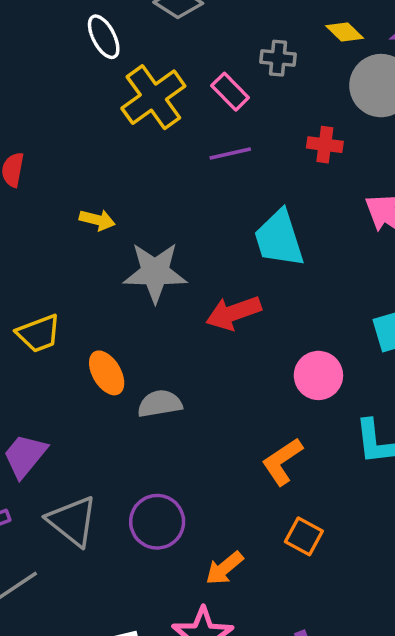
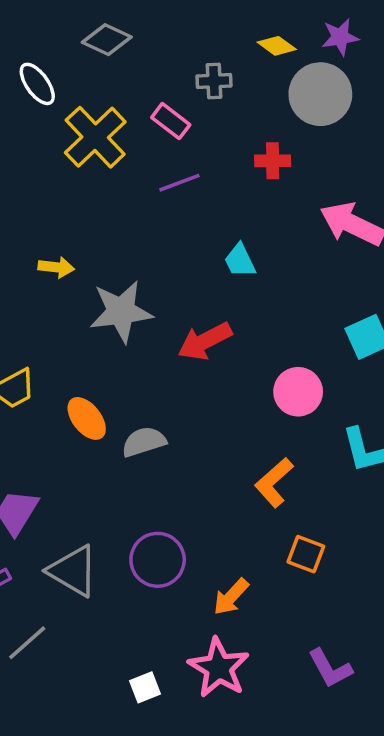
cyan trapezoid: (279, 238) -> (240, 261), size x0.6

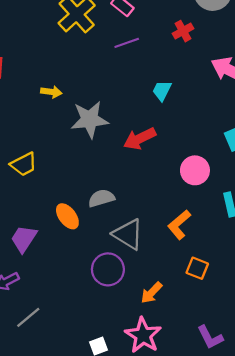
red cross: (273, 161) -> (183, 31), turned -30
cyan trapezoid: (240, 261) -> (162, 91), turned 50
orange ellipse: (87, 418) -> (67, 216), moved
gray triangle: (73, 571) -> (128, 234), moved

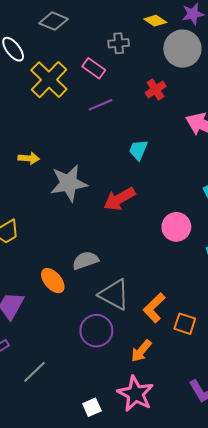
orange L-shape: (179, 225) -> (154, 308), moved
gray line: (28, 317) -> (34, 372), moved

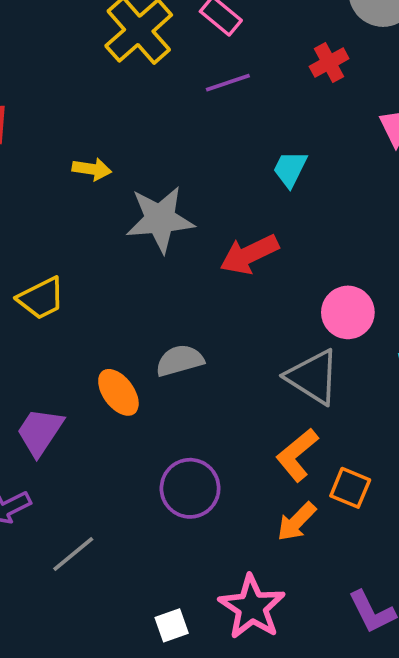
gray triangle: (114, 295) -> (313, 377), moved
orange arrow: (141, 351) -> (296, 522), moved

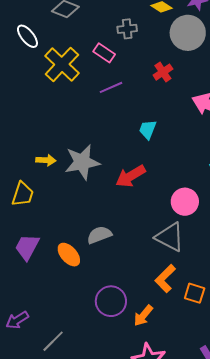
yellow arrow: (92, 169) -> (46, 160), moved
yellow trapezoid: (41, 298) -> (23, 194), moved, turned -40
purple trapezoid: (40, 432) -> (27, 247), moved
orange arrow: (296, 522) -> (143, 316), moved

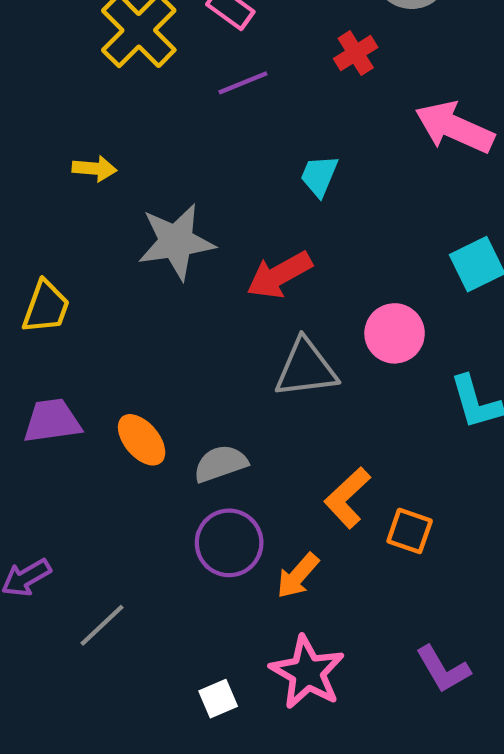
yellow arrow: (46, 160) -> (95, 169), moved
gray semicircle: (99, 235) -> (220, 464), moved
gray triangle: (170, 237) -> (306, 368), moved, turned -36
purple trapezoid: (27, 247) -> (52, 421), turned 52

